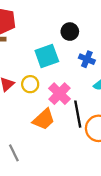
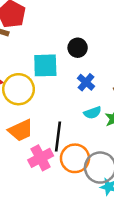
yellow circle: (30, 84) -> (18, 89), size x1.6
pink cross: (60, 94) -> (41, 158), moved

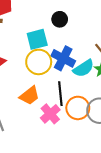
blue cross: (86, 82) -> (63, 58), moved, size x1.6
yellow circle: (18, 89) -> (39, 62), moved
cyan semicircle: (93, 113) -> (84, 68), size x1.5

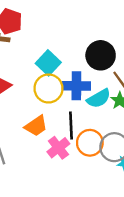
black circle: (60, 19) -> (101, 55), moved, size x1.6
cyan square: (37, 39) -> (48, 63), turned -35
blue cross: (63, 58) -> (76, 86), turned -30

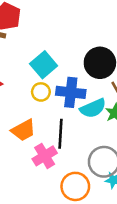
yellow circle: (48, 88) -> (41, 92), size x0.6
orange circle: (90, 143) -> (75, 186), moved

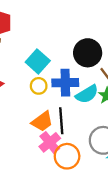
orange trapezoid: (23, 130) -> (42, 121), moved
orange circle: (75, 186) -> (67, 156), moved

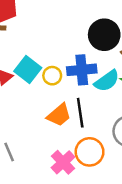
cyan square: (38, 61) -> (28, 70), moved
pink cross: (50, 142) -> (63, 162), moved

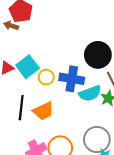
black line: (80, 113) -> (21, 108), moved

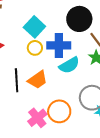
cyan square: (27, 67) -> (34, 27), moved
cyan semicircle: (90, 93) -> (69, 65), moved

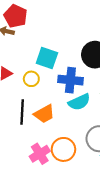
cyan square: (34, 27) -> (47, 58), turned -30
yellow circle: (35, 48) -> (31, 79), moved

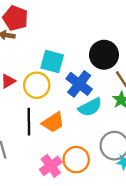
yellow circle: (31, 79) -> (37, 85), size x1.5
blue cross: (70, 80) -> (79, 84), turned 35

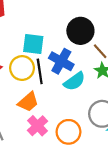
black line: (29, 122) -> (40, 71), moved
orange trapezoid: (53, 122) -> (28, 102), moved
pink cross: (51, 166) -> (37, 126), moved

